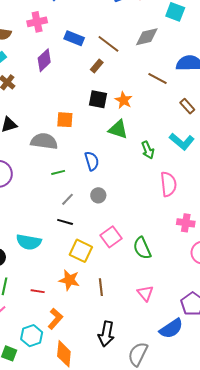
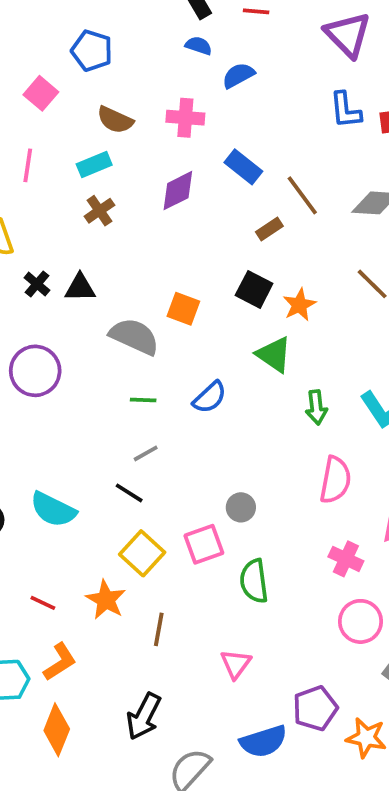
blue semicircle: (92, 161) -> (210, 397), turned 48
gray circle: (98, 195) -> (241, 507), moved

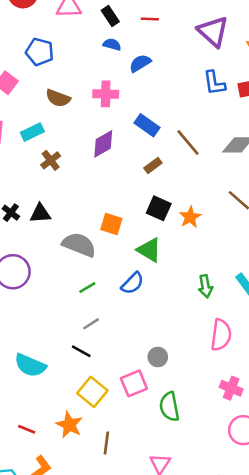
cyan rectangle: (94, 165) -> (32, 132), moved
brown rectangle: (269, 229) -> (153, 166), moved
green triangle: (274, 355) -> (149, 250), moved
green line: (143, 400) -> (87, 288), turned -30

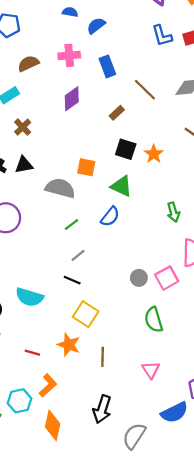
brown semicircle: (58, 98) -> (28, 63), turned 140
blue rectangle: (147, 125) -> (107, 66), moved, turned 40
brown cross: (51, 160) -> (23, 127), moved
pink square: (134, 383) -> (167, 278), moved

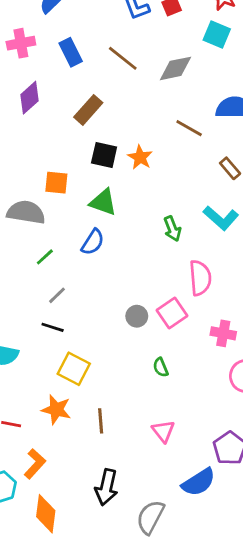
brown line: (145, 90) -> (123, 58), moved
brown rectangle: (117, 113) -> (88, 110), size x1.5
green semicircle: (154, 320) -> (161, 367), size x0.6

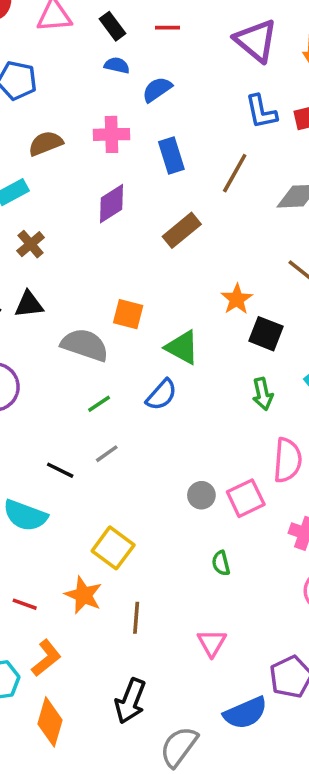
brown line: (123, 58) -> (235, 173), turned 72
black square: (104, 155) -> (266, 334), moved
black line: (53, 327) -> (60, 470), moved

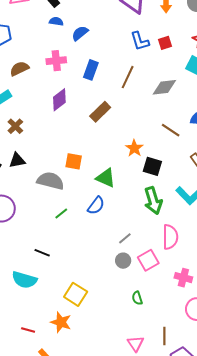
blue rectangle: (171, 155) -> (91, 70), turned 42
green arrow: (263, 394) -> (153, 201), size x1.5
gray line: (107, 454) -> (125, 238), moved
brown line: (136, 618) -> (164, 336), moved

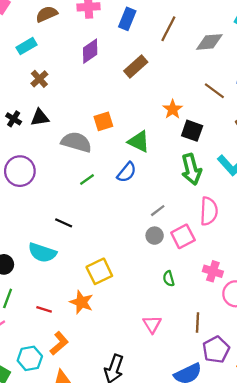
orange square: (74, 161) -> (103, 121), turned -30
pink cross: (183, 278) -> (213, 271), moved
yellow square: (76, 294) -> (99, 271), turned 30
pink triangle: (135, 344) -> (152, 324), moved

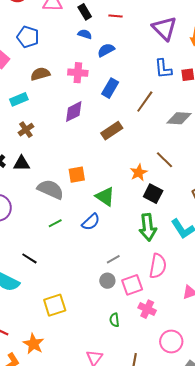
brown line: (214, 91) -> (165, 160), moved
pink cross: (213, 271) -> (147, 309), moved
orange star: (81, 302) -> (34, 344), moved

